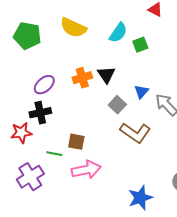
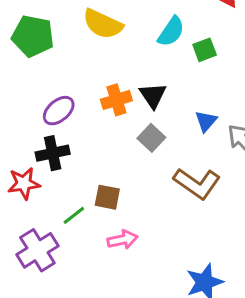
gray square: (117, 105) -> (151, 138), moved
green line: (54, 154) -> (74, 215), turned -49
pink arrow: (86, 170) -> (122, 240), size x0.7

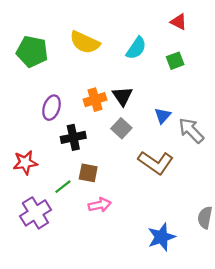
green square: (205, 50) -> (175, 61), moved
purple ellipse: (59, 111) -> (52, 108), turned -30
black cross: (53, 153) -> (73, 137), moved

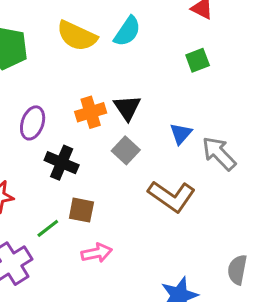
cyan semicircle: (136, 48) -> (127, 31), moved
black cross: (73, 137) -> (62, 163), turned 35

